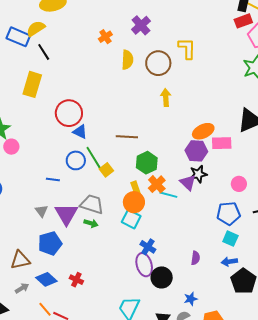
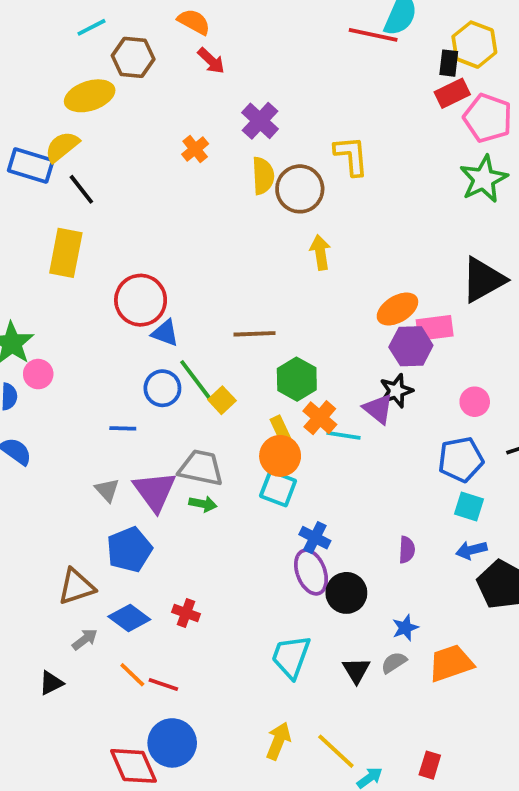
yellow semicircle: (127, 60) -> (263, 176), moved
purple hexagon: (196, 151) -> (411, 346), moved

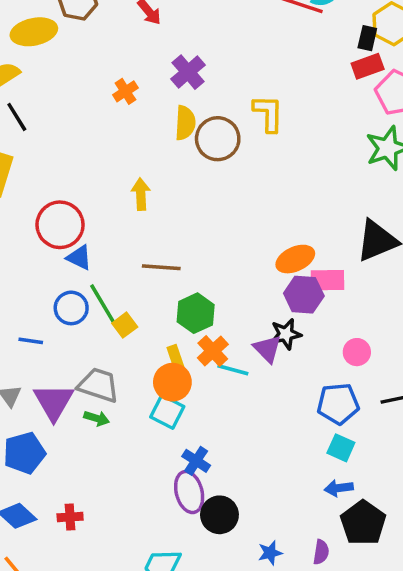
yellow arrow: (320, 252) -> (141, 194), moved
purple semicircle: (407, 550) -> (321, 552), moved
red cross: (186, 613) -> (70, 517), turned -30

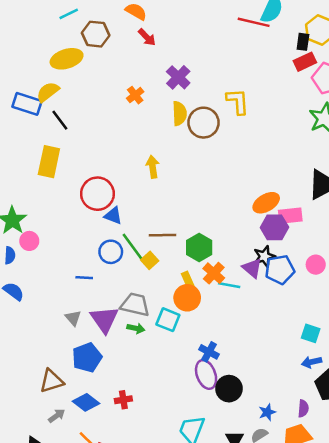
brown line: (161, 267) -> (163, 235), moved
blue pentagon: (338, 404) -> (280, 270), moved
cyan square: (167, 412) -> (168, 320), moved

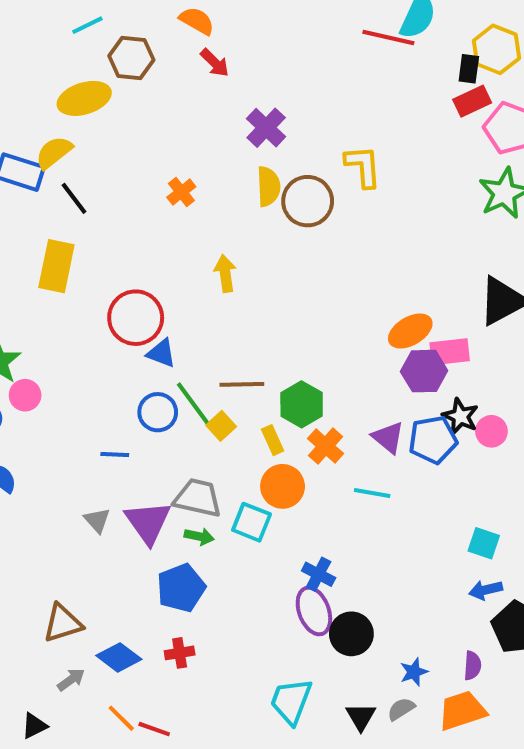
orange cross: (135, 95) -> (181, 192), moved
black star: (264, 256) -> (460, 416), moved, turned -30
yellow rectangle: (188, 280) -> (273, 440), moved
cyan line: (229, 285) -> (372, 493), moved
blue pentagon: (87, 357) -> (181, 588), moved

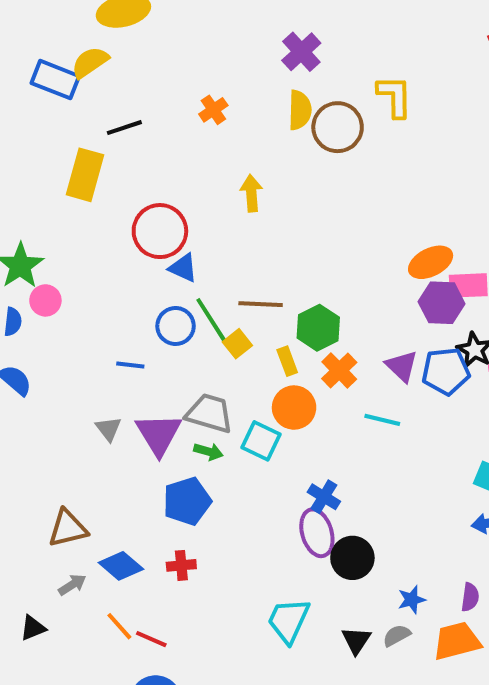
black line: (74, 198) -> (124, 128), moved, turned -75

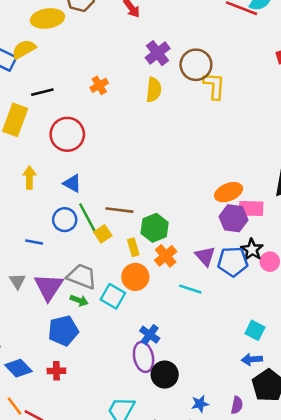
brown circle: (338, 127) -> (196, 65), moved
yellow arrow: (251, 193) -> (29, 178), moved
red circle: (160, 231) -> (67, 134), moved

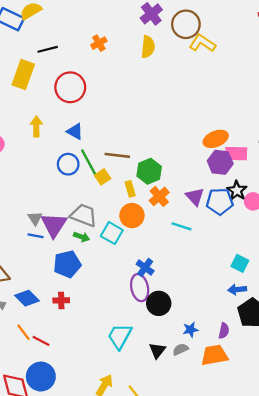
yellow L-shape: (214, 86) -> (202, 43), turned -60
blue line: (34, 242) -> (36, 236), moved
gray triangle: (17, 281) -> (35, 218), moved

